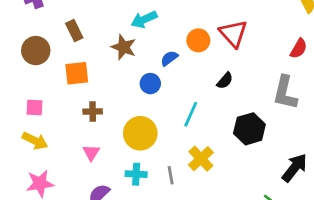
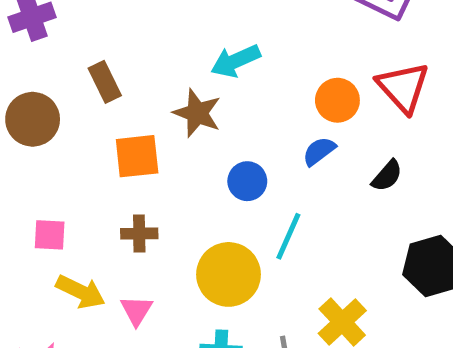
blue semicircle: (169, 58) -> (319, 151), moved
orange square: (77, 73) -> (137, 156), moved
pink square: (35, 108) -> (50, 235), moved
cyan line: (191, 114) -> (288, 236), moved
yellow arrow: (35, 141) -> (81, 292), moved

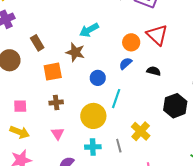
black semicircle: (387, 176) -> (154, 71), turned -112
yellow arrow: (81, 292) -> (20, 132), moved

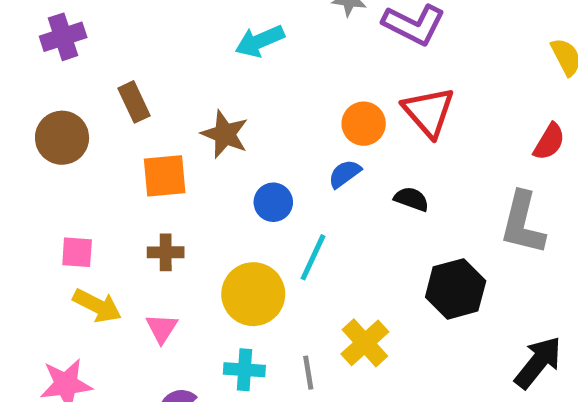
cyan arrow: (89, 30) -> (260, 41), moved
yellow arrow: (20, 132) -> (97, 306), moved

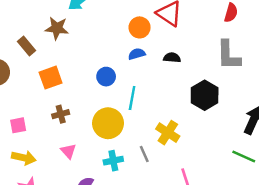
brown star: (225, 134) -> (57, 28), moved
blue semicircle: (345, 174) -> (137, 54), turned 35
yellow arrow: (97, 306) -> (24, 158), moved

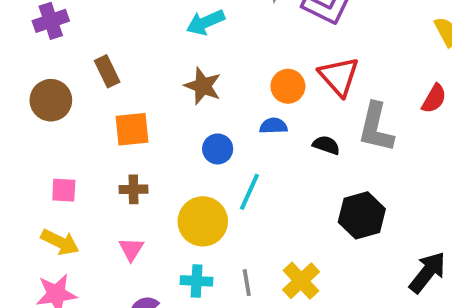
brown star: (57, 28) -> (203, 86), moved
gray L-shape: (228, 55) -> (376, 127), moved
yellow cross: (168, 133) -> (301, 281), moved

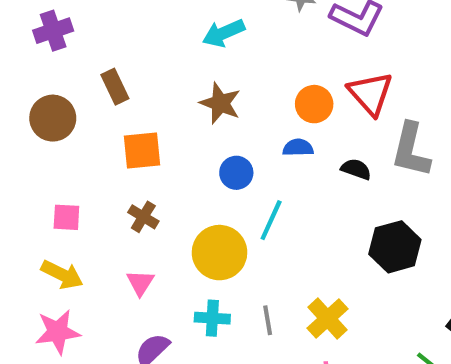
brown cross: (133, 189) -> (143, 217), turned 32

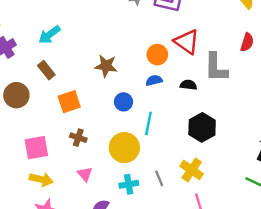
cyan arrow: (224, 33) -> (49, 35), moved
pink square: (66, 217) -> (36, 148), size x1.5
black hexagon: (395, 247) -> (202, 127), moved

